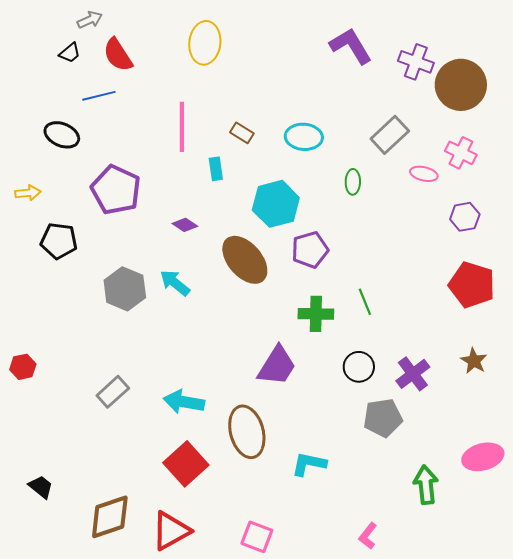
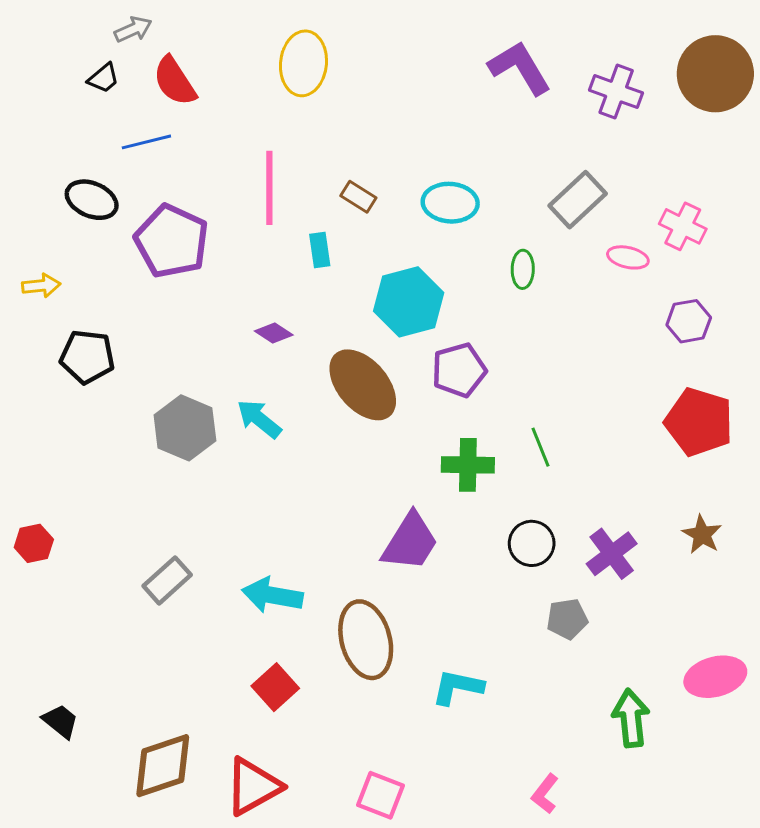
brown circle: (461, 85) -> (715, 74), moved
purple pentagon: (116, 190) -> (172, 241), moved
gray pentagon: (383, 418) -> (567, 619), size x0.7
red square: (186, 464) -> (275, 687), size x0.7

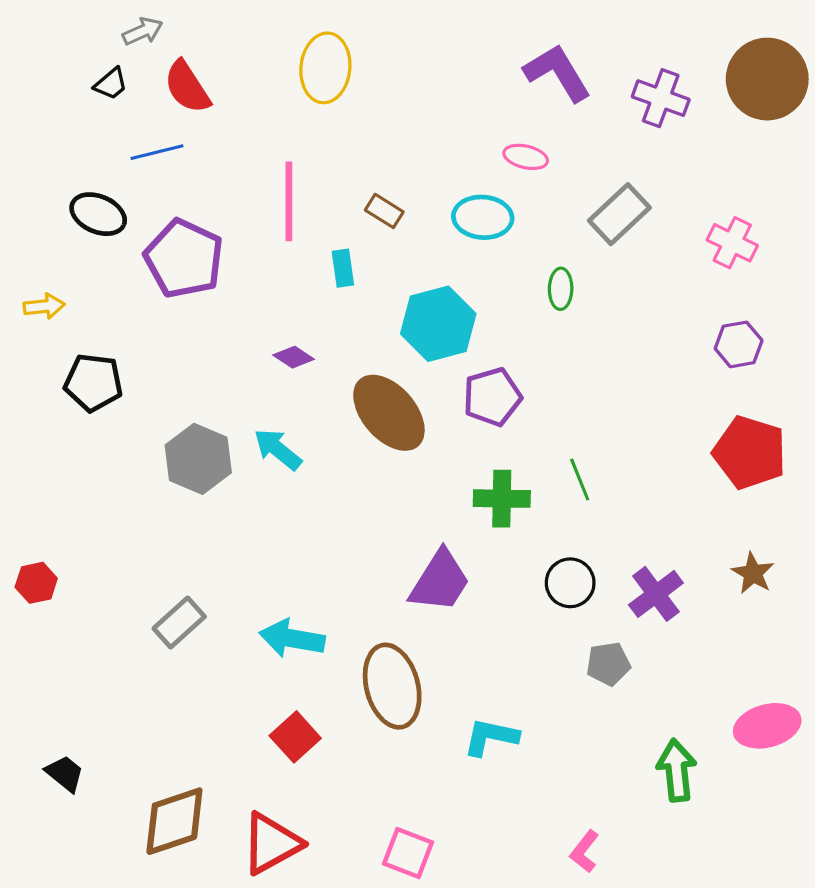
pink ellipse: (628, 257) -> (526, 157), moved

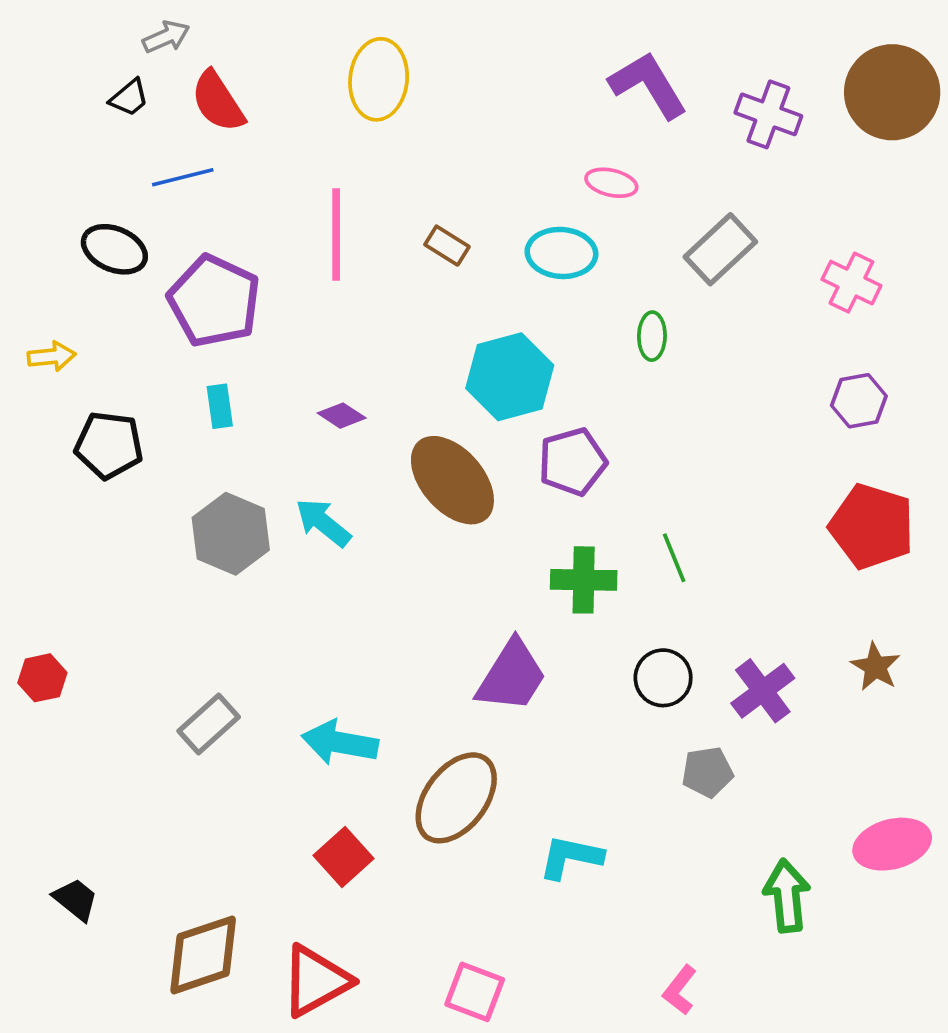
cyan rectangle: (343, 268) -> (220, 406), moved
brown ellipse: (392, 686) -> (456, 798), turned 52

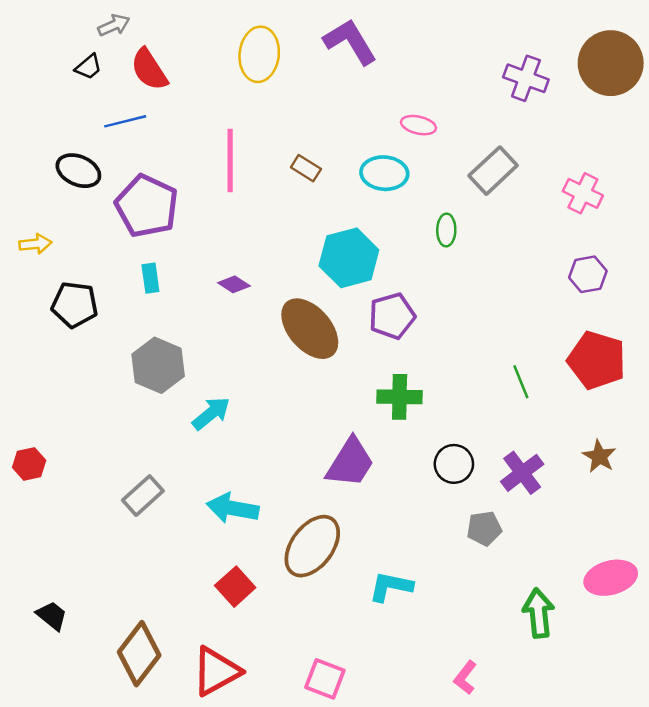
purple L-shape: (648, 85) -> (350, 42), moved
cyan arrow: (323, 523) -> (211, 413), moved, turned 102
green line: (674, 558) -> (521, 382), moved
brown diamond: (203, 955) -> (139, 654), turned -34

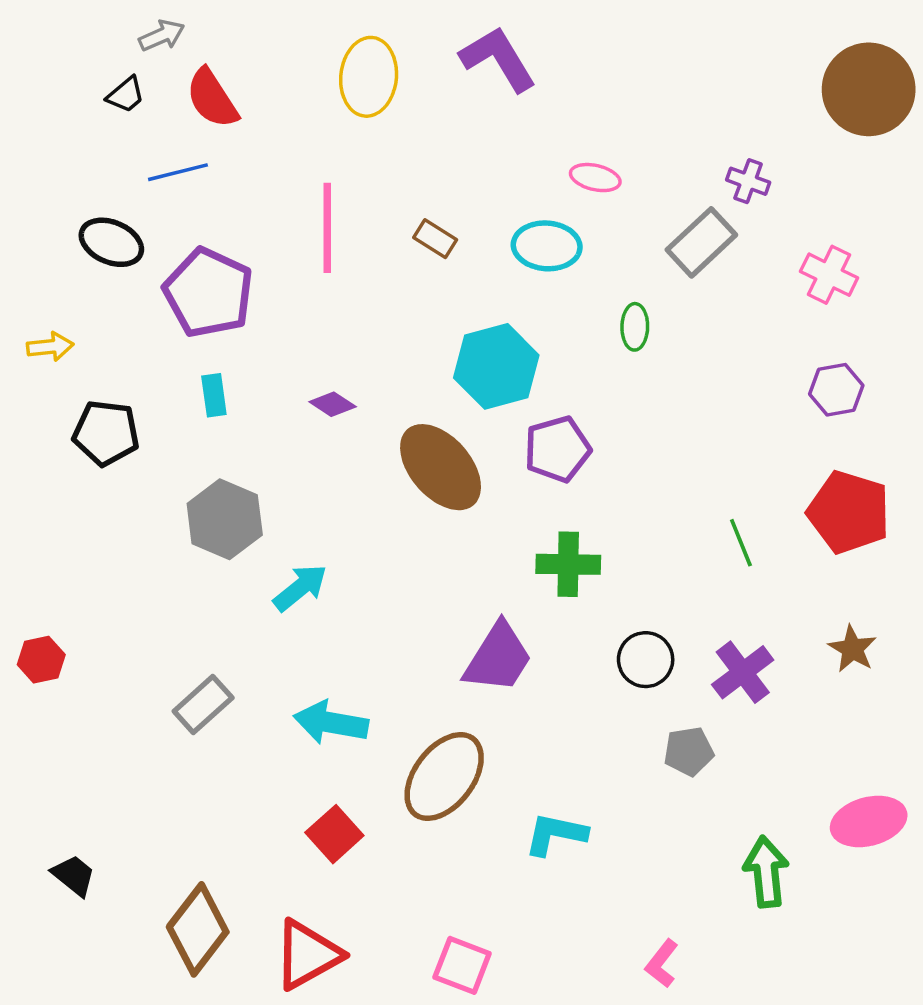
purple cross: (526, 78) -> (748, 181), moved, size x0.7

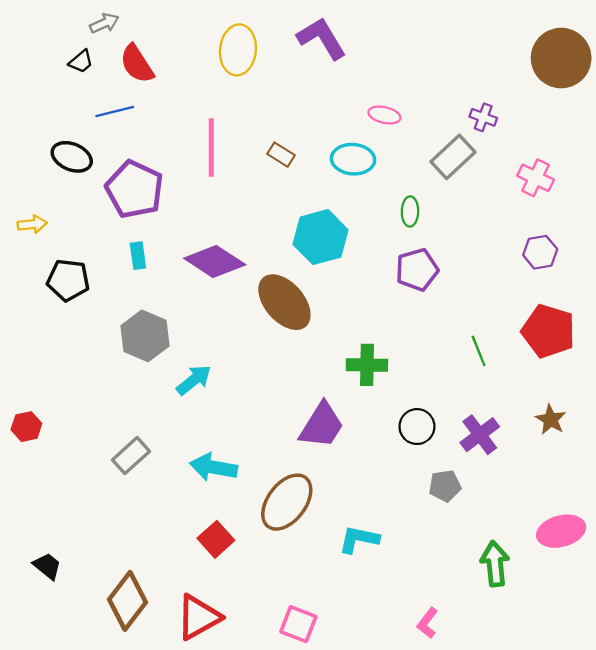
purple diamond: (333, 404) -> (215, 261), size x2.0
purple pentagon: (557, 449) -> (417, 270), moved

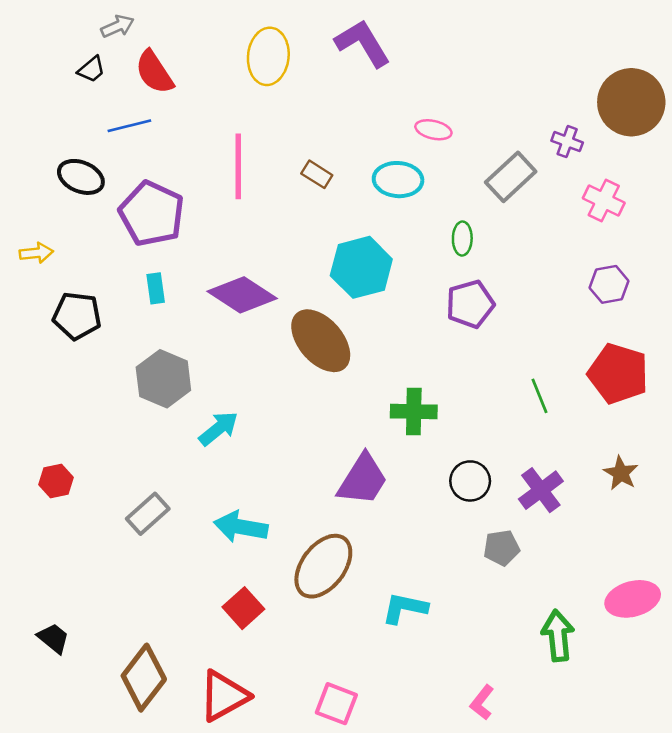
brown circle: (561, 58) -> (631, 102), moved
purple cross: (483, 117) -> (567, 142), moved
red hexagon: (26, 427) -> (56, 481), moved

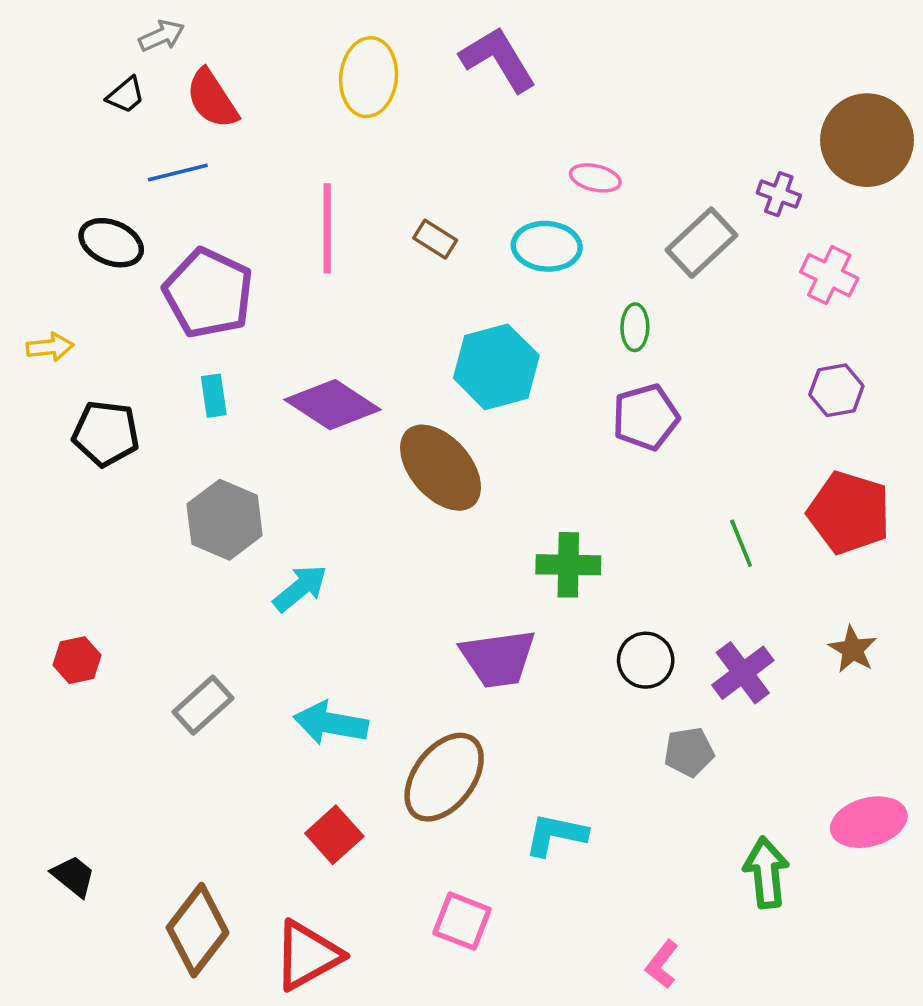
purple trapezoid: (363, 480) -> (498, 658), turned 50
pink square: (336, 704) -> (462, 921), moved

